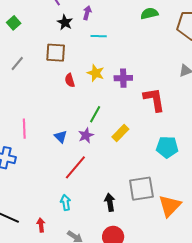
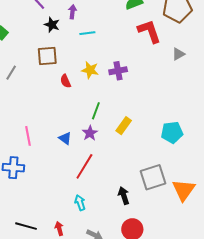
red L-shape: (154, 99) -> (149, 31), moved

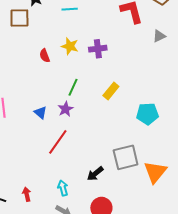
brown square: (47, 56) -> (19, 18), moved
yellow rectangle: (124, 126) -> (111, 91), moved
black arrow: (124, 196) -> (95, 174), turned -114
cyan arrow: (80, 203) -> (63, 188), moved
red arrow: (59, 229) -> (27, 194), moved

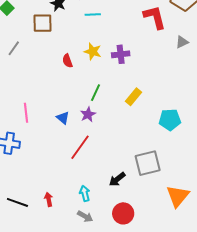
orange triangle: (155, 172) -> (178, 196), moved

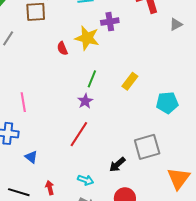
yellow star: (93, 52) -> (87, 38), size x1.4
purple cross: (121, 54) -> (110, 22), moved
blue triangle: (63, 118) -> (31, 157), moved
cyan arrow: (85, 193) -> (86, 180), turned 126

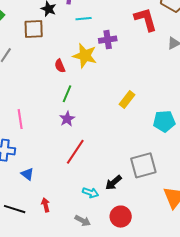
green line: (92, 79) -> (67, 94), moved
purple star: (85, 101) -> (67, 119), moved
cyan arrow: (86, 180) -> (90, 193), moved

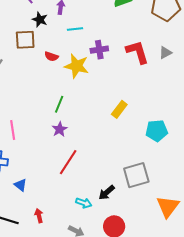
red L-shape: (146, 19) -> (137, 52), moved
red semicircle: (60, 66) -> (51, 56), moved, turned -48

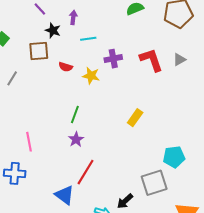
yellow star: (77, 66) -> (91, 76), size x0.7
cyan pentagon: (157, 131) -> (174, 157), moved
blue triangle: (20, 185) -> (65, 195), moved, size x1.5

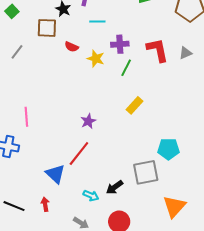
green line: (75, 114) -> (126, 68), moved
purple star: (76, 139) -> (88, 121), moved

